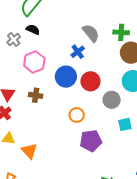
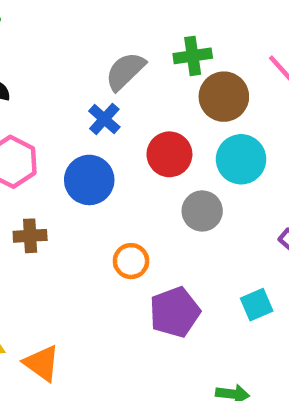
gray semicircle: (91, 33) -> (125, 71), turned -84
red circle: (90, 81) -> (169, 154), moved
cyan square: (125, 124) -> (257, 305), moved

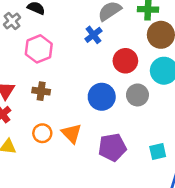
blue circle: (89, 180) -> (102, 97), moved
orange circle: (131, 261) -> (42, 133), moved
orange triangle: (42, 363) -> (72, 133), moved

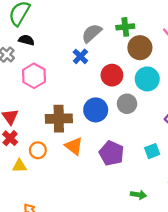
brown cross: (41, 91) -> (59, 119), moved, size x1.6
orange circle: (42, 133) -> (38, 150), moved
purple pentagon: (112, 147) -> (112, 153), turned -30

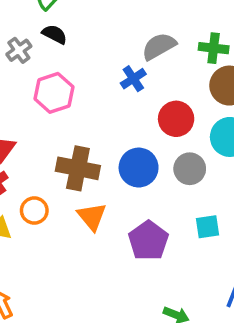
cyan square: (152, 151) -> (207, 227), moved

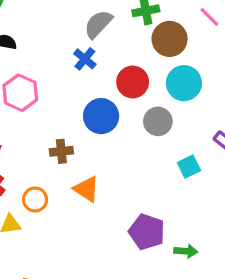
brown cross: (78, 168) -> (61, 151), size x0.6
blue circle: (139, 168) -> (101, 116), moved
purple pentagon: (148, 241) -> (147, 232), moved

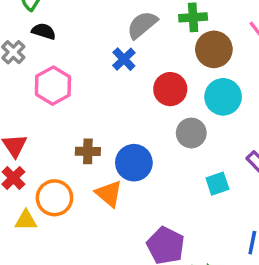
blue circle: (101, 116) -> (134, 163), moved
orange circle: (35, 199) -> (54, 198), size x1.4

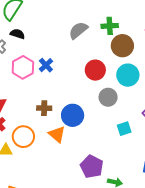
blue cross: (124, 59) -> (46, 65), moved

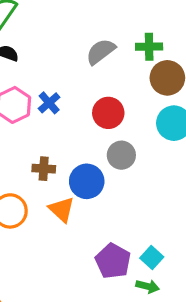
red circle: (95, 70) -> (108, 113), moved
gray circle: (108, 97) -> (121, 155), moved
cyan square: (124, 129) -> (152, 257), moved, turned -32

